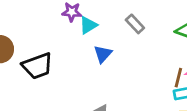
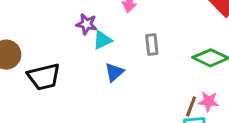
gray rectangle: (135, 24) -> (152, 44), turned 30

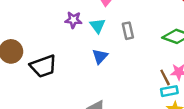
cyan triangle: (102, 40) -> (98, 26), moved, turned -35
brown line: (191, 106) -> (165, 77), turned -42

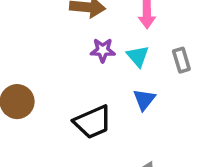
black trapezoid: (43, 66) -> (93, 122), moved

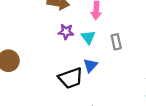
black trapezoid: (93, 122) -> (71, 78), moved

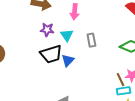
black trapezoid: (71, 78) -> (51, 54), moved

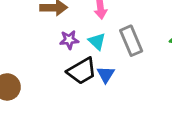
gray rectangle: (91, 40) -> (131, 41), size x1.5

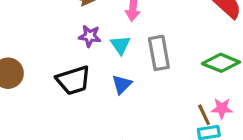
black trapezoid: (82, 71) -> (73, 80), moved

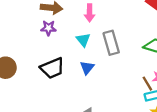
purple star: (90, 36) -> (48, 28), moved

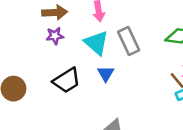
cyan triangle: (83, 40) -> (96, 43), size x1.5

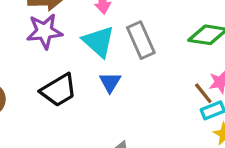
purple star: (55, 36) -> (44, 31), size x1.5

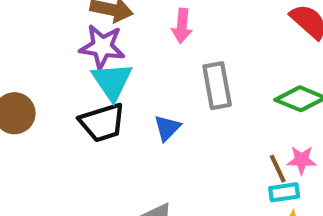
cyan triangle: (99, 42) -> (112, 81), moved

